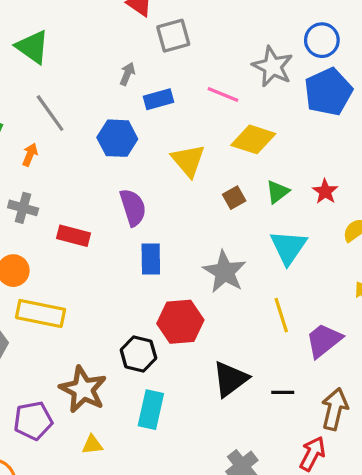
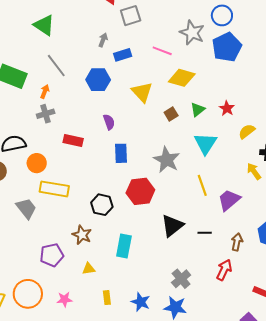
purple semicircle: (133, 207) -> (109, 122), size x0.7
gray cross: (23, 208) -> (46, 114), moved, turned -30
black hexagon: (138, 354) -> (102, 205), moved
brown star: (83, 389) -> (82, 235), size x0.7
brown arrow: (335, 409) -> (237, 242), size x0.7

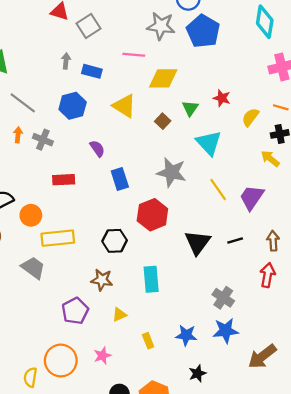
blue rectangle: (123, 55) -> (92, 71), turned 48
gray cross: (46, 114) -> (43, 140), moved, turned -36

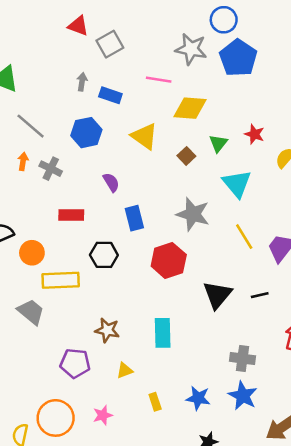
black hexagon: (115, 241) -> (104, 255), moved
gray cross: (223, 298) -> (242, 359), turned -30
purple pentagon: (75, 311) -> (75, 363), turned 30
blue star: (226, 331) -> (243, 396), turned 30

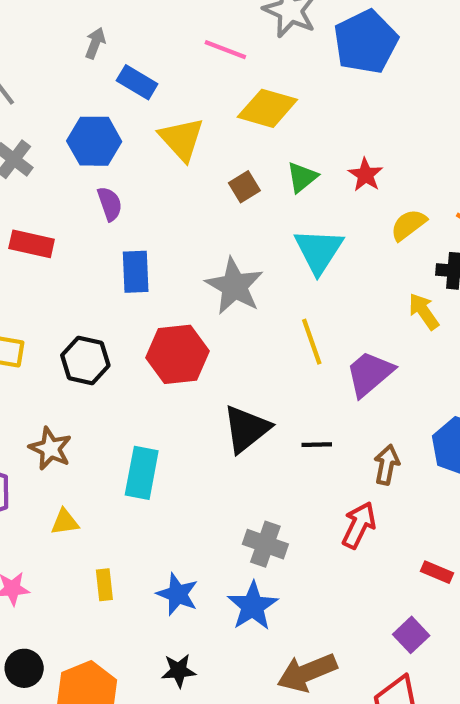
gray arrow: (82, 82) -> (95, 43), moved
blue rectangle: (110, 95) -> (137, 82), moved
blue hexagon: (86, 133) -> (94, 141), moved
black hexagon: (104, 255) -> (85, 360), moved

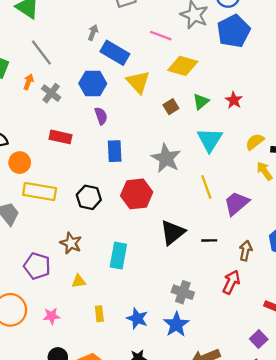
blue rectangle: (137, 82) -> (115, 53), size x1.4
yellow semicircle: (408, 225) -> (255, 142), moved

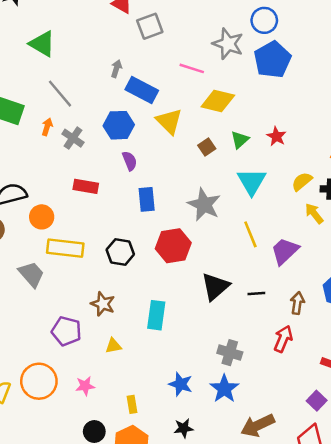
yellow rectangle: (99, 314) -> (132, 404), moved

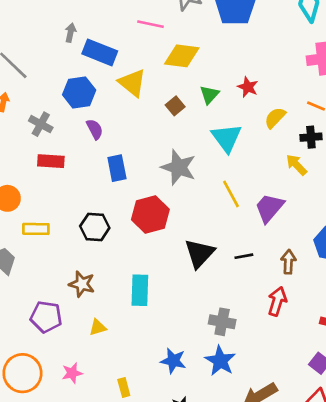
gray cross: (73, 138) -> (41, 124), moved
yellow semicircle: (302, 182) -> (275, 118), moved
yellow rectangle: (65, 248) -> (36, 229), size x0.7

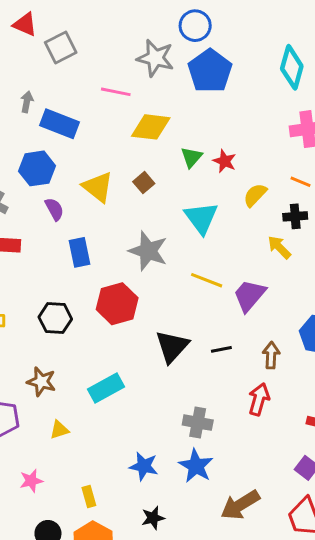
yellow triangle: (132, 83) -> (98, 187), moved
green triangle: (209, 95) -> (191, 157), moved
yellow line: (231, 194) -> (207, 280), turned -40
cyan rectangle: (140, 290) -> (106, 388), turned 60

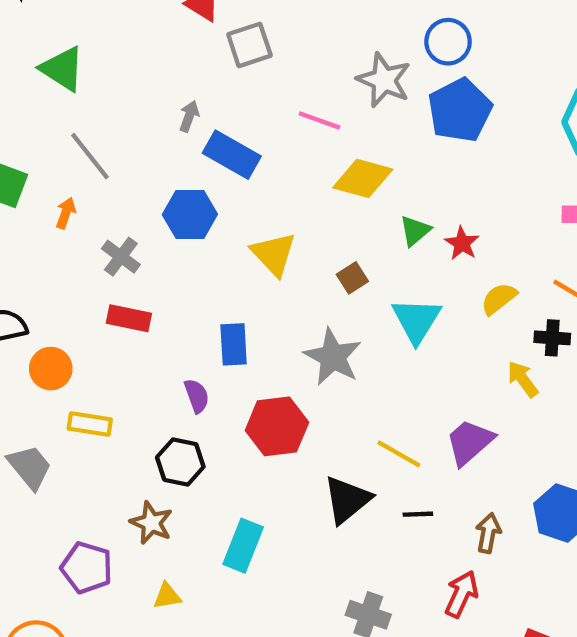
brown square: (144, 183) -> (352, 278), moved
purple semicircle: (54, 209) -> (197, 396), moved
yellow line: (207, 280) -> (399, 454), moved
black hexagon: (55, 318) -> (180, 462), moved
cyan rectangle: (106, 388) -> (243, 546), turned -48

